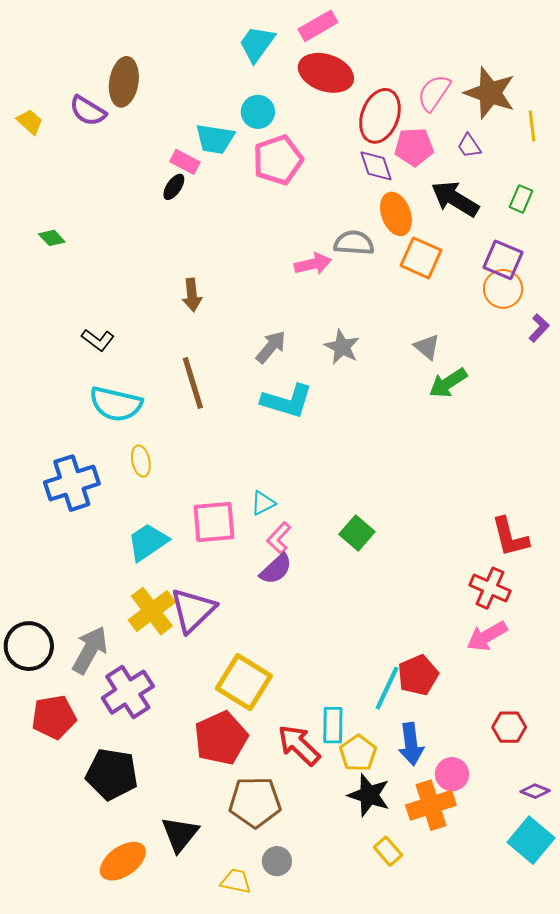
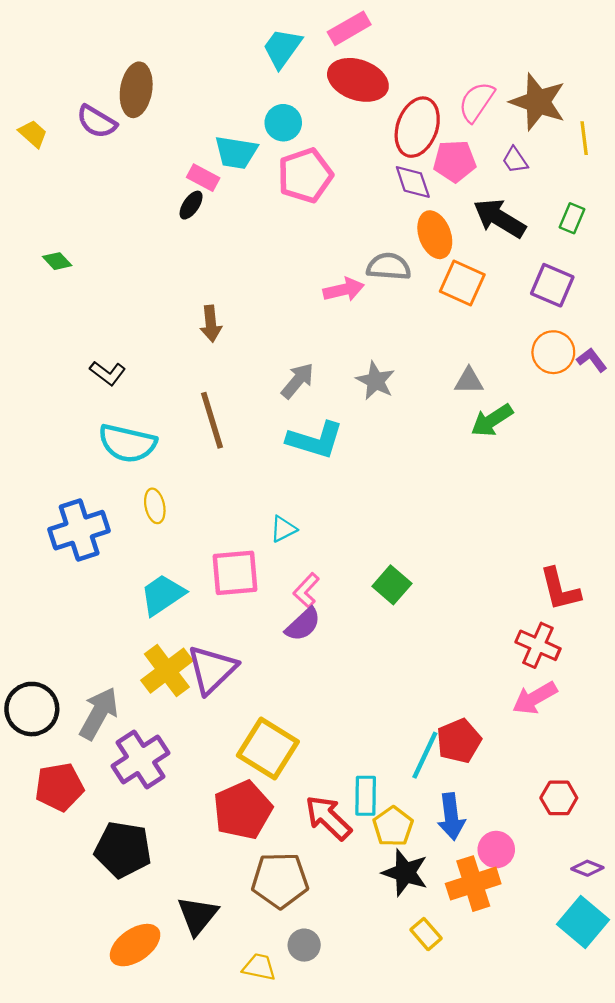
orange circle: (503, 289) -> (553, 352), moved
purple L-shape: (539, 328) -> (592, 360), turned -80
gray triangle: (427, 347) -> (469, 381), turned -40
cyan triangle: (263, 503) -> (283, 529), moved

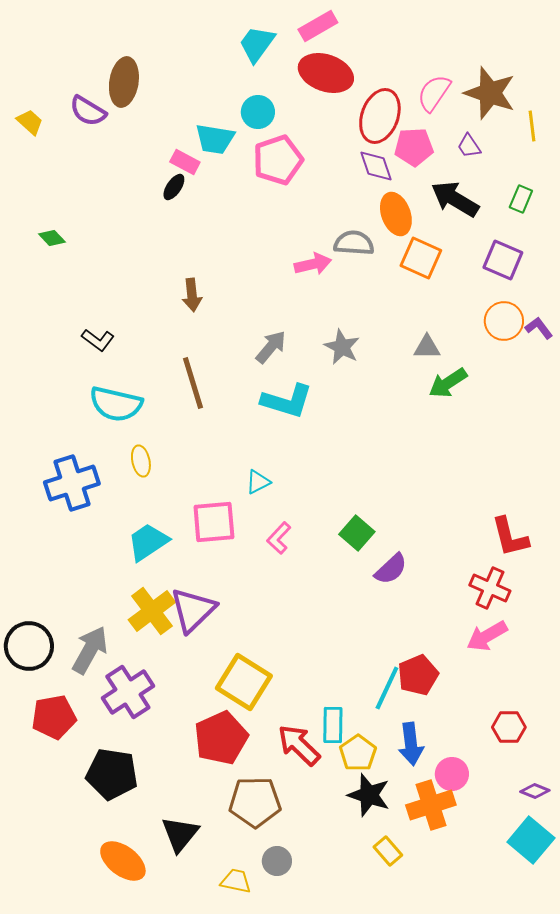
purple semicircle: (303, 624) -> (391, 569), moved
orange ellipse: (135, 945) -> (123, 861), turned 72

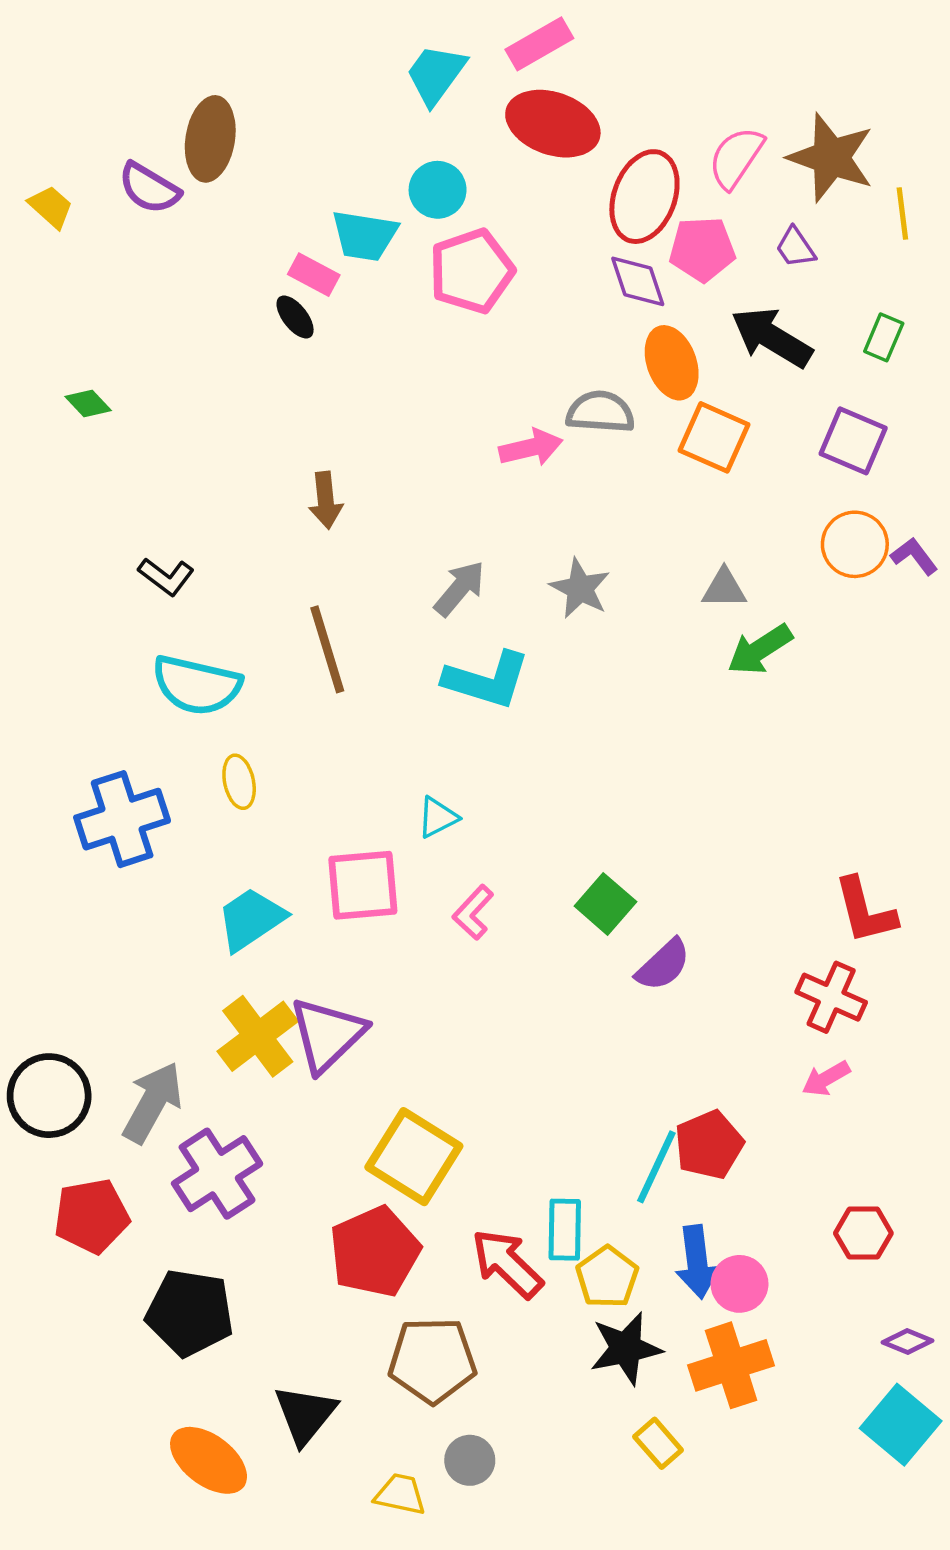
black ellipse: (174, 187) -> (295, 317), turned -72
pink arrow: (487, 636) -> (826, 1079), size x0.7
pink circle: (452, 774) -> (739, 1284), moved
black star: (369, 795) -> (626, 1348), turned -30

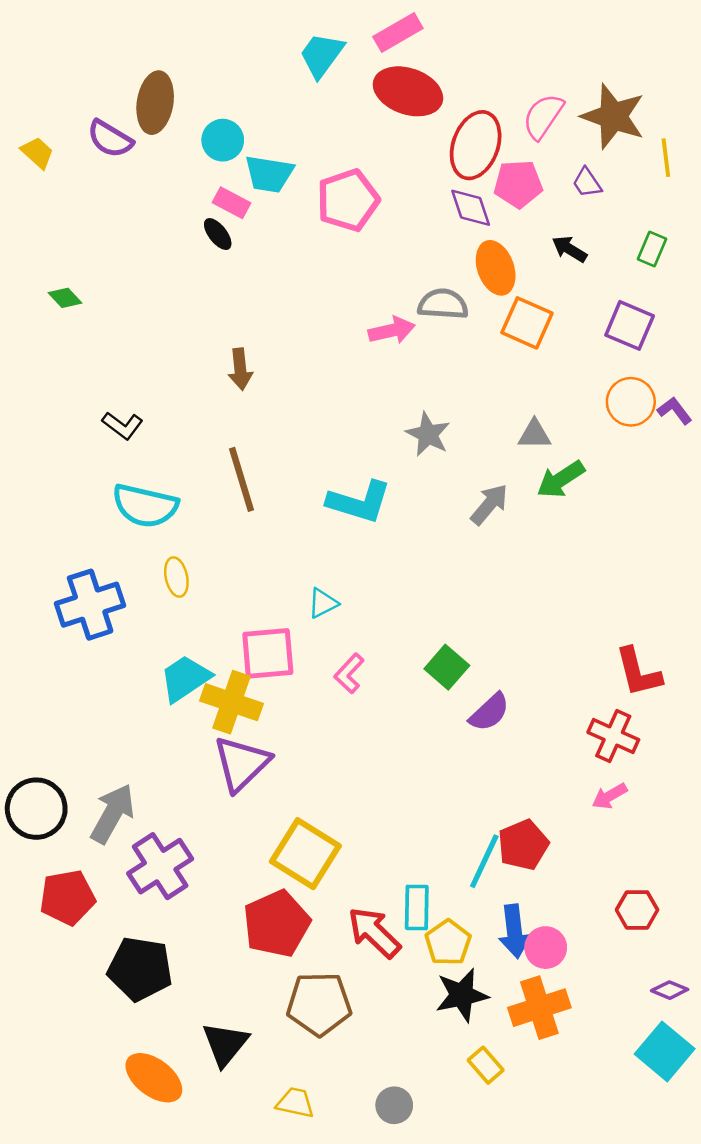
cyan circle: (438, 190) -> (223, 140), moved
black arrow: (772, 337) -> (569, 249), size x0.6
gray arrow: (460, 588) -> (489, 504), moved
yellow cross: (258, 1036) -> (231, 702), moved, turned -34
gray circle: (470, 1460) -> (394, 1105), moved

